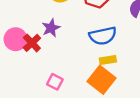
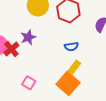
blue semicircle: (103, 36) -> (71, 47), size x0.6
yellow rectangle: (108, 60) -> (74, 67), turned -48

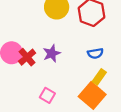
purple star: (28, 37) -> (52, 53), moved

